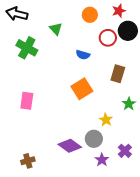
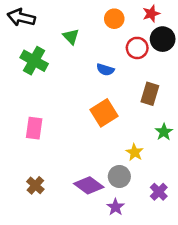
purple star: (102, 160) -> (116, 207), moved
brown cross: (28, 161) -> (35, 185), moved, turned -32

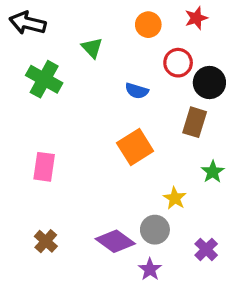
black circle: (163, 39) -> (209, 83), moved

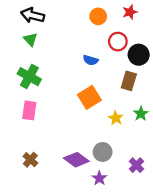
black arrow: (28, 23) -> (33, 15), moved
green triangle: (92, 48) -> (30, 39), moved
green cross: (44, 79) -> (29, 77), moved
yellow star: (175, 198) -> (116, 118), moved

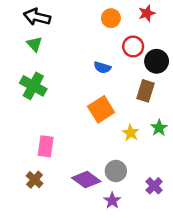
pink rectangle: (29, 110) -> (46, 146), moved

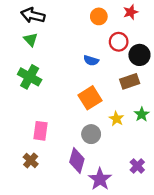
brown rectangle: (145, 91) -> (130, 81), turned 54
gray circle: (116, 171) -> (91, 134), moved
purple diamond: (86, 180) -> (77, 160), turned 70
purple star: (112, 201) -> (100, 179), size x1.5

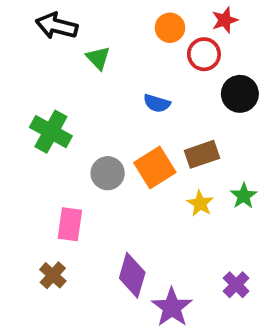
green triangle: (31, 40) -> (98, 58), moved
red circle: (119, 42) -> (204, 54), moved
brown rectangle: (130, 81) -> (202, 154), moved
gray circle: (91, 134) -> (108, 173), moved

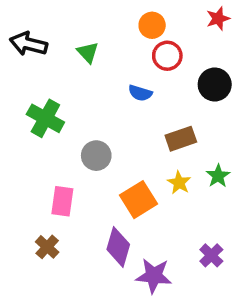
red star: (225, 20) -> (218, 18), moved
black arrow: (57, 26) -> (29, 44), moved
red circle: (204, 54) -> (167, 56), moved
orange square: (155, 168) -> (139, 200), moved
purple star: (172, 307) -> (154, 276), turned -30

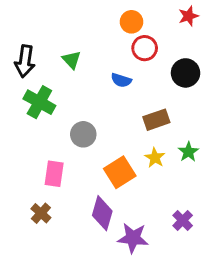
black arrow: (29, 44) -> (25, 61), moved, turned -96
green triangle: (88, 52) -> (72, 60), moved

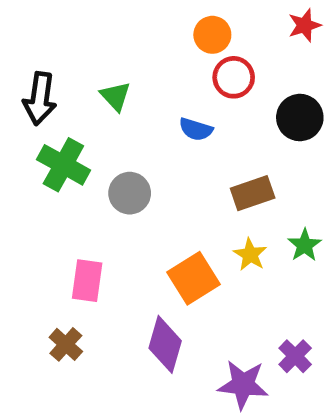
gray circle: (83, 134) -> (130, 193), moved
purple star: (133, 238) -> (243, 385), moved

